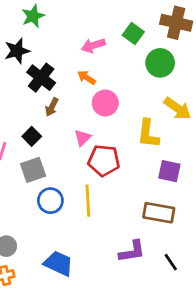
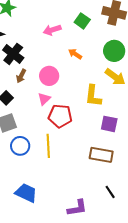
green circle: (160, 63) -> (114, 51), moved
orange arrow: (87, 78) -> (75, 54), moved
pink circle: (105, 103) -> (49, 76), moved
purple L-shape: (132, 251) -> (77, 208), moved

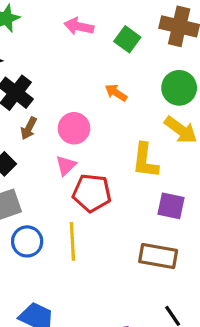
pink arrow: (52, 30) -> (79, 26), moved, turned 30

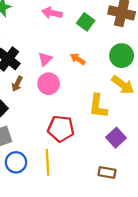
pink triangle: (66, 165) -> (45, 59), moved
purple square: (171, 206) -> (116, 138), turned 36
brown rectangle: (158, 256) -> (107, 172), size x0.7

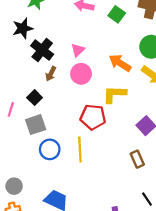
orange arrow: (78, 59) -> (120, 63), moved, size x1.5
yellow L-shape: (98, 106) -> (115, 94), moved, turned 85
brown rectangle: (107, 172) -> (137, 159), turned 56

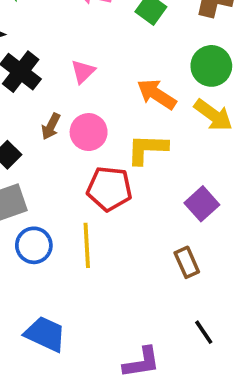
brown arrow: (51, 74) -> (51, 126), moved
pink circle: (81, 74) -> (89, 132), moved

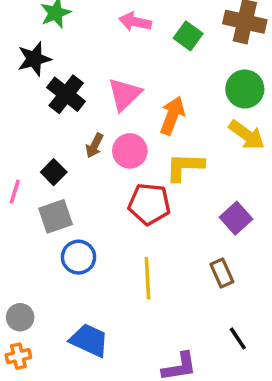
pink triangle: (83, 72) -> (125, 94), size x1.5
orange arrow: (157, 94) -> (172, 116), moved, turned 78
yellow line: (87, 245) -> (148, 278), moved

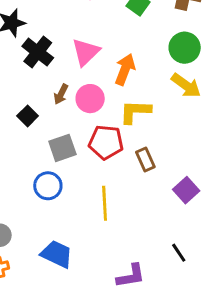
gray square: (56, 216) -> (62, 148), moved
purple square: (236, 218) -> (186, 190), moved
brown rectangle: (222, 273) -> (145, 160), moved

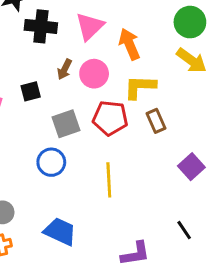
black cross: (38, 52) -> (41, 26), turned -32
orange arrow: (125, 69) -> (129, 44), turned -44
black square: (28, 116) -> (31, 91), turned 30
brown rectangle: (145, 160) -> (156, 121), moved

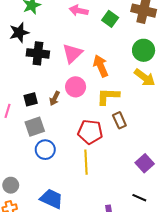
brown arrow: (65, 69) -> (55, 98), moved
red pentagon: (110, 118) -> (90, 132), moved
gray square: (66, 124) -> (35, 127), moved
purple square: (191, 167) -> (145, 163), moved
black line: (184, 230) -> (139, 198), turned -32

